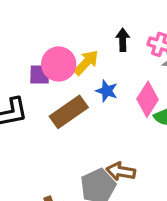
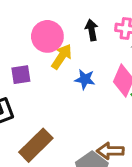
pink circle: (59, 64) -> (47, 36), moved
brown rectangle: (69, 112) -> (36, 145), moved

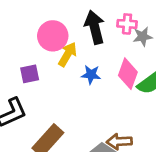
black arrow: (92, 30) -> (95, 27), size x1.6

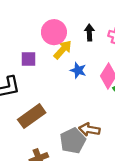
black arrow: (95, 27) -> (89, 33), size x0.6

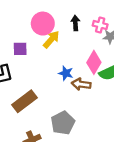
blue star: (78, 70) -> (66, 73), moved
brown arrow: (89, 130) -> (81, 84), moved

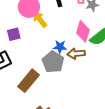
yellow arrow: (51, 39) -> (40, 19), turned -66
gray pentagon: (63, 123) -> (53, 62), moved

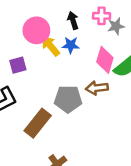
blue star: (60, 47) -> (71, 45), moved
gray pentagon: (53, 62) -> (68, 99), turned -30

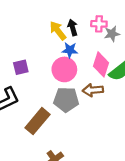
pink circle: (36, 30) -> (64, 69), moved
yellow arrow: (50, 46) -> (58, 31), moved

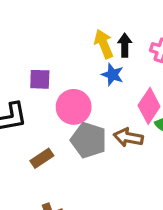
pink circle: (64, 69) -> (74, 107), moved
brown rectangle: (38, 121) -> (42, 158), size x0.6

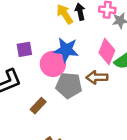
blue star: (112, 75) -> (66, 50), moved, size x1.5

